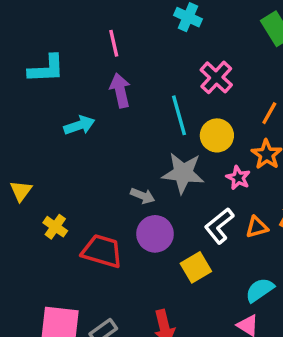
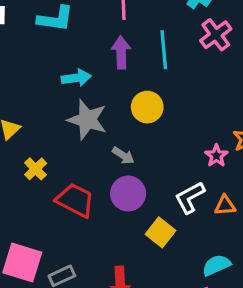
pink cross: (216, 77) -> (216, 35), moved
cyan line: (179, 115) -> (164, 50), moved
yellow circle: (217, 135) -> (147, 107), moved
gray star: (183, 173) -> (87, 120), moved
yellow square: (196, 267) -> (161, 232), turned -32

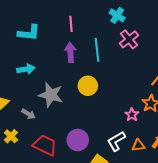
cyan arrow: (76, 78) -> (26, 69), moved
gray arrow: (123, 156) -> (28, 114), moved
yellow cross: (36, 169) -> (11, 136), moved

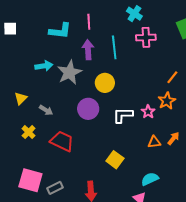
cyan L-shape: (29, 33) -> (60, 31), moved
pink cross: (129, 39) -> (146, 37), turned 36
gray star: (51, 95) -> (69, 73), moved, turned 30
purple circle: (78, 140) -> (88, 109), moved
white L-shape: (116, 141) -> (123, 115), moved, turned 30

